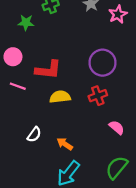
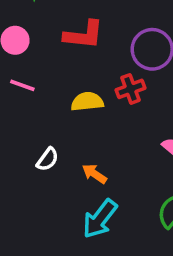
red L-shape: (48, 70) -> (84, 35), moved
red cross: (98, 96) -> (131, 89), moved

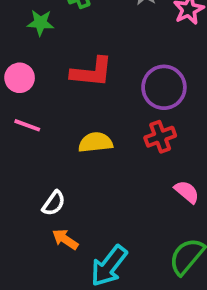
red cross: (131, 89) -> (160, 137), moved
orange arrow: (94, 174) -> (65, 239), moved

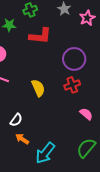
red L-shape: (92, 72) -> (40, 36), moved
yellow semicircle: (96, 142) -> (38, 88), turned 72

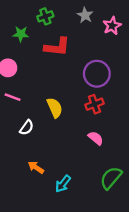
pink semicircle: (86, 114) -> (96, 138), moved
white semicircle: (16, 120) -> (27, 128), moved
cyan arrow: (45, 153) -> (63, 184), size x0.7

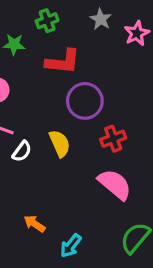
purple circle: (97, 74) -> (85, 101), moved
white semicircle: (27, 128) -> (22, 151), moved
pink semicircle: (96, 138) -> (115, 184), size x1.6

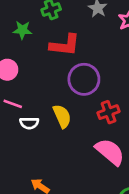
white semicircle: (22, 151) -> (29, 123), turned 54

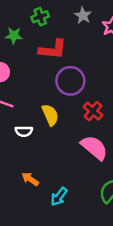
red cross: (109, 112) -> (93, 111), turned -30
white semicircle: (29, 123) -> (24, 131), moved

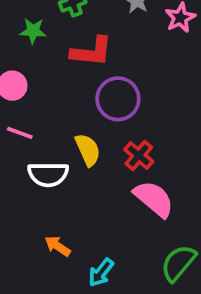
red cross: (93, 111) -> (139, 155), moved
white semicircle: (24, 131) -> (48, 174), size x1.5

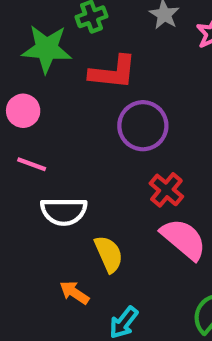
green star: (33, 31) -> (47, 49), size x1.6
yellow semicircle: (88, 150) -> (109, 254), moved

